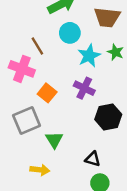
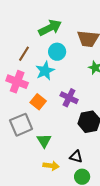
brown line: (37, 46) -> (24, 54), moved, turned 63
cyan star: (89, 56) -> (45, 71), moved
yellow arrow: (40, 170) -> (51, 166), moved

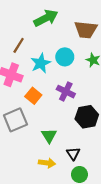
cyan circle: (57, 52) -> (65, 57), moved
green triangle: (44, 141) -> (49, 136), moved
black triangle: (76, 157) -> (73, 153), turned 40

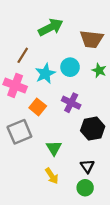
black triangle: (73, 153) -> (87, 166), moved
yellow arrow: (47, 163) -> (52, 176), turned 49

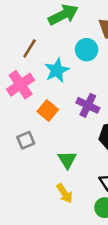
cyan circle: (70, 67) -> (87, 50), moved
pink cross: (15, 85) -> (21, 85), turned 35
gray square: (19, 132) -> (26, 140), size x0.6

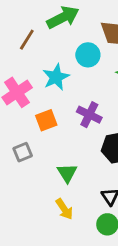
brown line: (30, 48) -> (27, 40), moved
orange square: (48, 111) -> (46, 120), turned 30

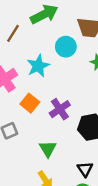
purple cross: (89, 115) -> (60, 109), moved, turned 30
orange square: (46, 120) -> (30, 103), turned -30

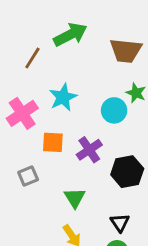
cyan circle: (66, 47) -> (114, 110), moved
orange square: (30, 103) -> (53, 142), turned -36

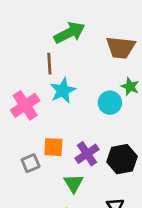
brown line: (32, 58) -> (49, 64), moved, turned -35
orange square: (53, 142) -> (53, 147), moved
purple cross: (89, 150) -> (87, 154), moved

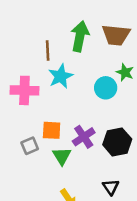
green arrow: (70, 33) -> (80, 36), moved, turned -52
pink cross: (25, 105) -> (24, 90), turned 36
green triangle: (74, 183) -> (62, 156), moved

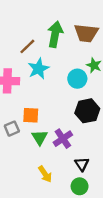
brown line: (48, 50) -> (27, 46), turned 49
purple cross: (84, 137) -> (63, 139), moved
black hexagon: (117, 142) -> (87, 111), moved

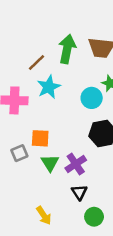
black triangle: (82, 164) -> (79, 192), moved
yellow arrow: (45, 174) -> (44, 215), moved

